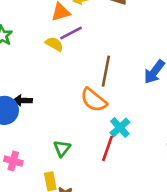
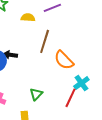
yellow semicircle: (54, 44) -> (28, 18), moved, turned -32
brown line: (106, 71) -> (45, 41), moved

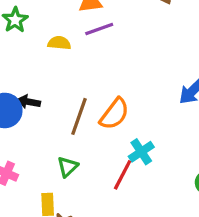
brown line: (45, 41) -> (79, 116), moved
orange semicircle: (64, 60) -> (114, 114), turned -100

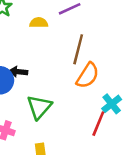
brown line: (79, 116) -> (78, 49), moved
green triangle: (68, 167) -> (39, 107), moved, size x1.5

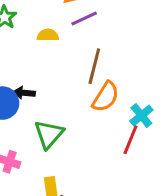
cyan cross: (112, 104) -> (141, 115), moved
red line: (98, 124) -> (131, 140), moved

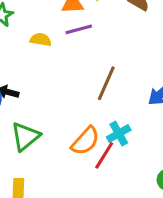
brown line: (94, 66) -> (106, 83), moved
orange semicircle: (106, 97) -> (85, 141), moved

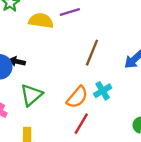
yellow semicircle: (41, 40) -> (41, 21), size x1.5
red line: (104, 155) -> (81, 124), moved

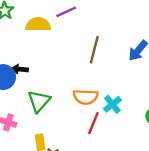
cyan cross: (103, 91) -> (112, 104), moved
orange semicircle: (77, 97) -> (86, 97), turned 60

